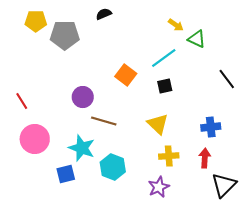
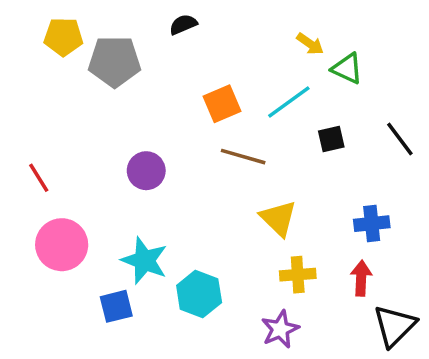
orange square: (126, 75) -> (222, 104), moved, turned 30
black square: (165, 86) -> (331, 139), moved
brown line: (104, 121) -> (243, 157), moved

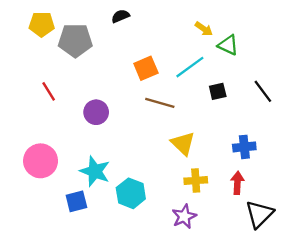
red line: (39, 178) -> (49, 91), moved

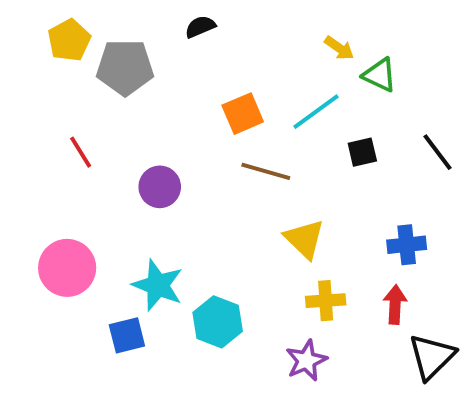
yellow pentagon: (42, 24) -> (69, 40), turned -30

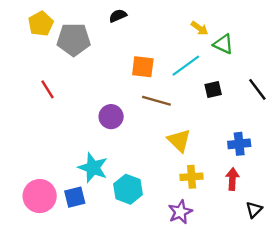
orange square: (243, 114) -> (143, 67), turned 30
purple circle: (160, 187) -> (111, 117), moved
pink circle: (67, 268) -> (40, 196), moved
black triangle: (432, 357) -> (254, 210), size x0.6

